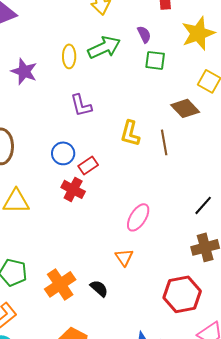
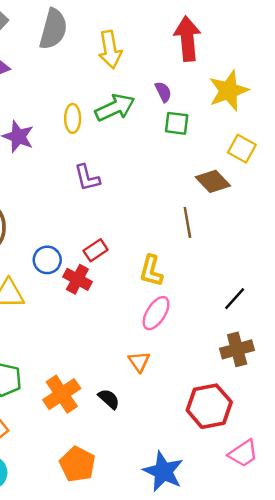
yellow L-shape: (130, 133) -> (151, 271), moved
blue circle: (63, 153) -> (47, 260), moved

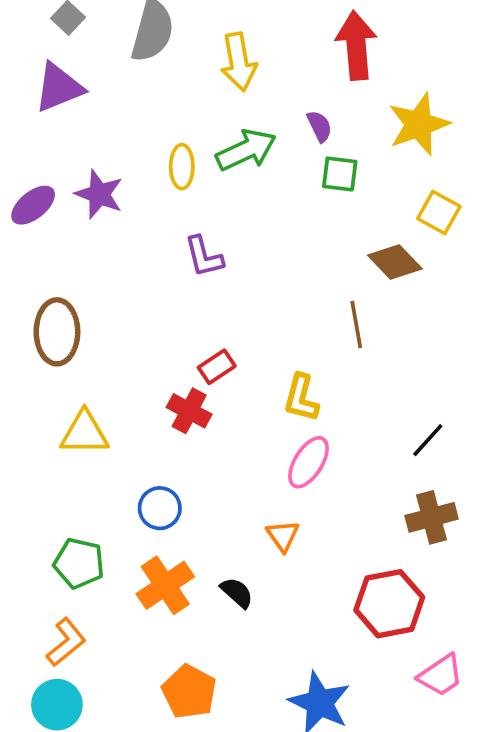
blue circle: (47, 260) -> (160, 508), moved

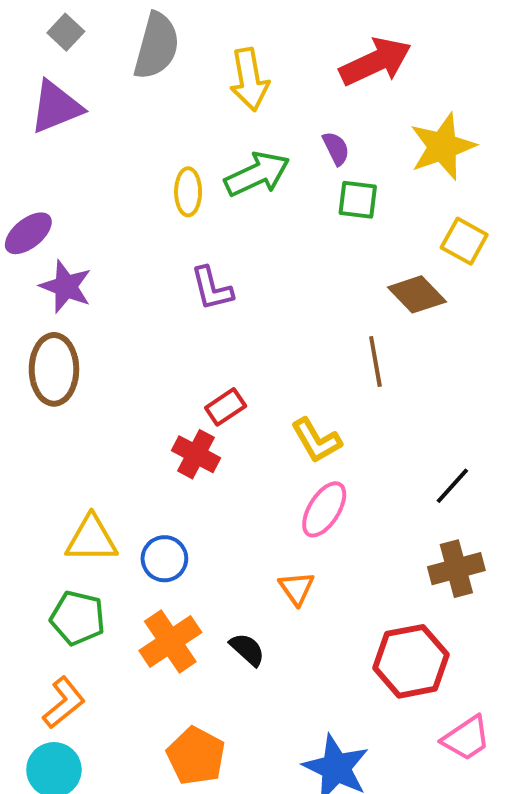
red arrow: (356, 45) -> (375, 62), turned 70
purple star: (99, 194) -> (66, 287), moved
yellow L-shape: (301, 398) -> (316, 440), turned -45
yellow triangle: (84, 433) -> (91, 539), moved

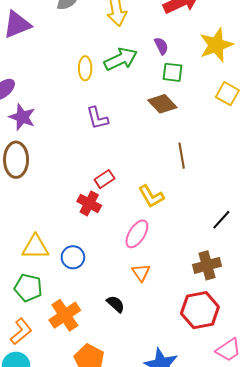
brown diamond: (417, 294) -> (162, 104), moved
pink ellipse: (324, 509) -> (137, 234), moved
brown cross: (456, 569) -> (207, 265), moved
orange cross: (170, 642) -> (65, 315), moved

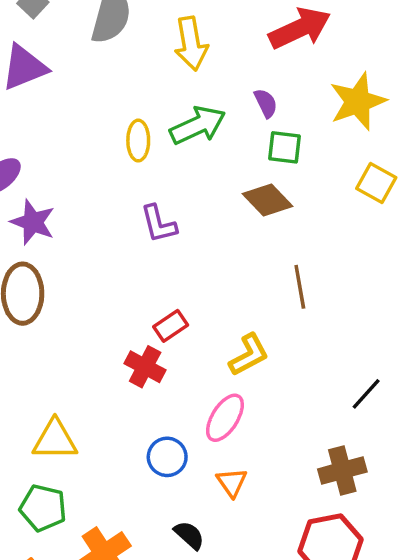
yellow L-shape: (151, 196) -> (249, 355), turned -88
blue circle: (73, 257) -> (167, 457), moved

